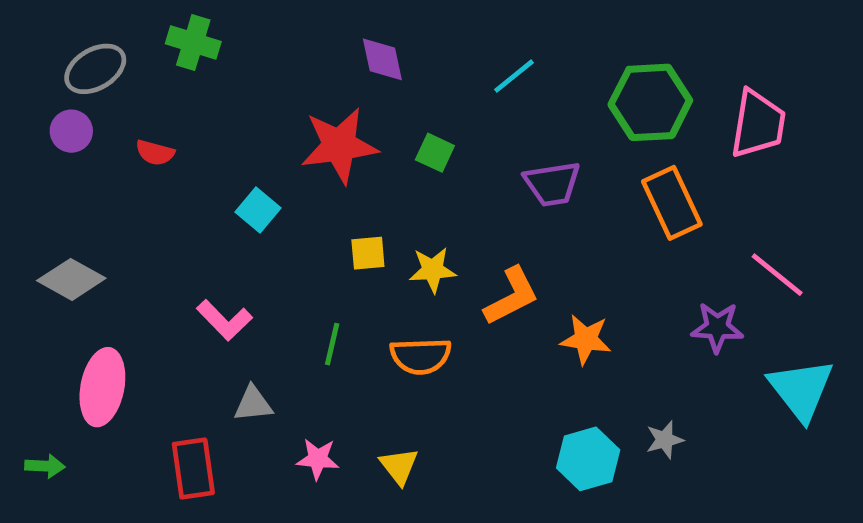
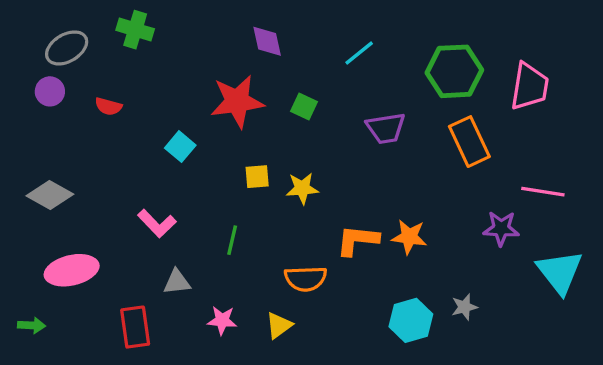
pink line: (777, 275) -> (543, 192), turned -30
orange L-shape: (512, 296) -> (357, 240), moved, turned -147
orange semicircle: (421, 356) -> (306, 279), moved
pink ellipse: (102, 387) -> (72, 270), turned 66
yellow triangle: (399, 466) -> (279, 325), turned 32

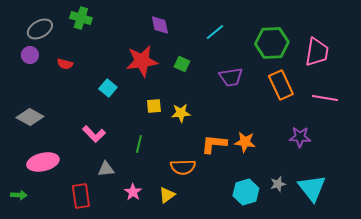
pink line: (543, 192) -> (325, 98), moved
cyan triangle: (560, 272) -> (312, 188), moved
pink star: (222, 320) -> (133, 192), turned 30

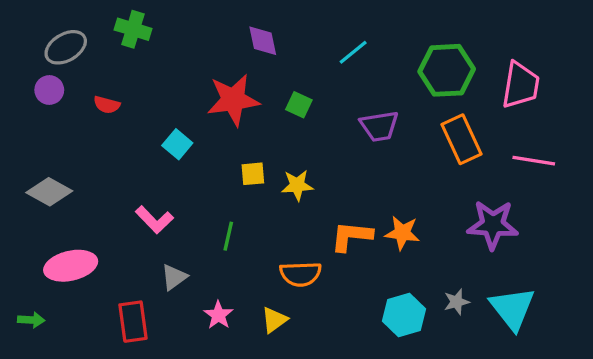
purple star: (300, 137) -> (493, 225), size x1.4
gray triangle: (106, 169) -> (174, 277), turned -30

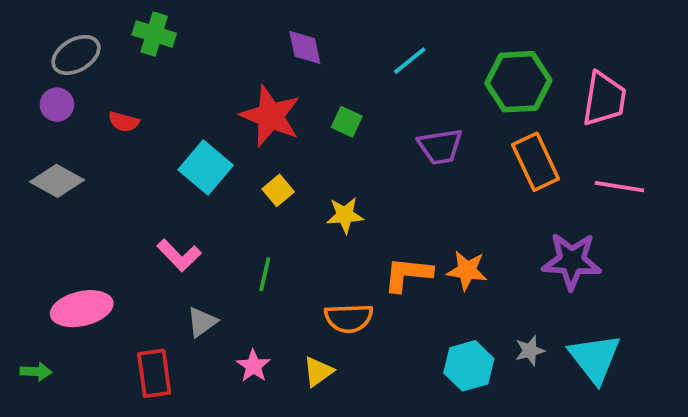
red star: (233, 100) -> (270, 116), turned 30
cyan square: (177, 144) -> (206, 168), size x1.5
yellow square: (253, 174) -> (278, 190), moved, turned -35
gray diamond: (49, 192) -> (57, 181), moved

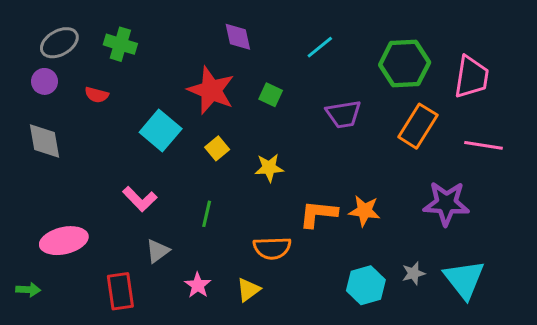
green cross: (154, 34) -> (120, 44), moved
orange rectangle: (536, 162) -> (418, 126), turned 57
gray diamond: (57, 181) -> (44, 141), turned 51

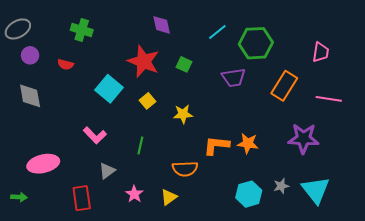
gray ellipse: (59, 43) -> (18, 29), moved
green hexagon: (405, 64) -> (256, 43), moved
pink trapezoid: (472, 77) -> (321, 52), size x0.7

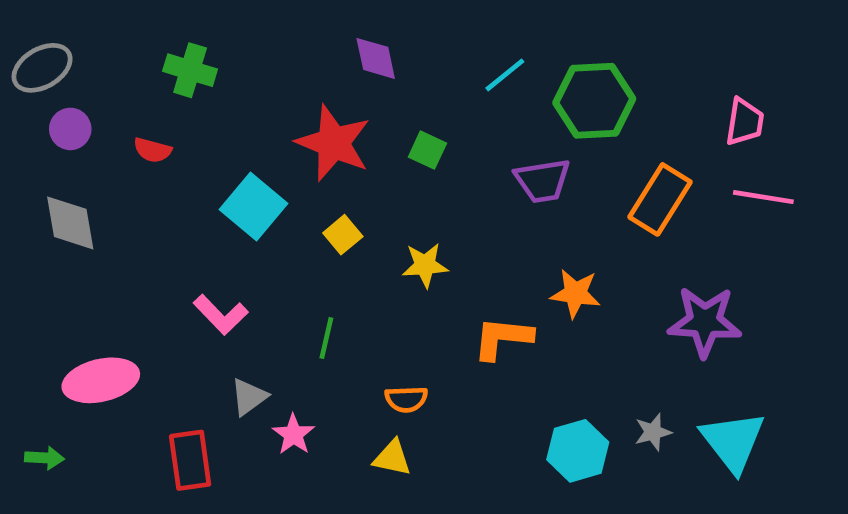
pink line: (329, 99) -> (763, 197), moved
orange star: (248, 143) -> (575, 293), moved
orange semicircle: (185, 169) -> (406, 399), moved, size x0.7
pink star: (134, 194) -> (293, 434), moved
yellow triangle: (169, 197) -> (392, 458), turned 48

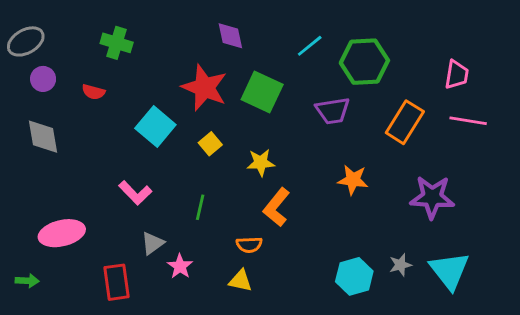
green square: (427, 150) -> (262, 92), size x1.8
orange L-shape: (503, 338) -> (277, 207), moved, turned -57

